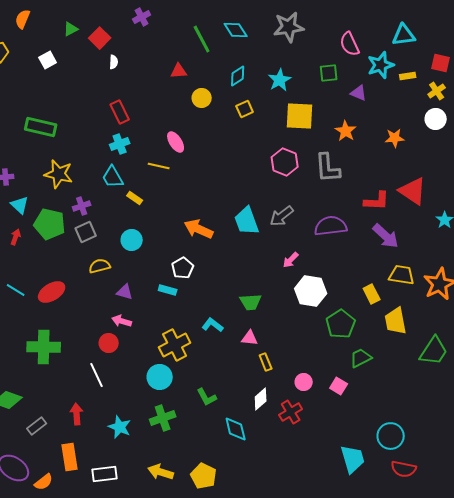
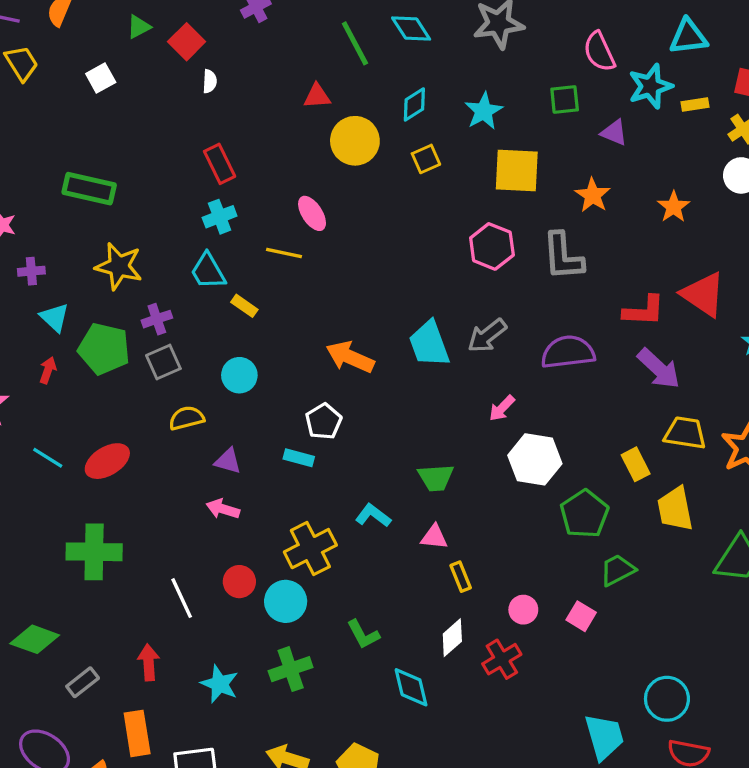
yellow circle: (202, 98) -> (355, 141), size x1.5
orange star: (395, 138) -> (674, 207), turned -30
red circle: (109, 343) -> (239, 582), moved

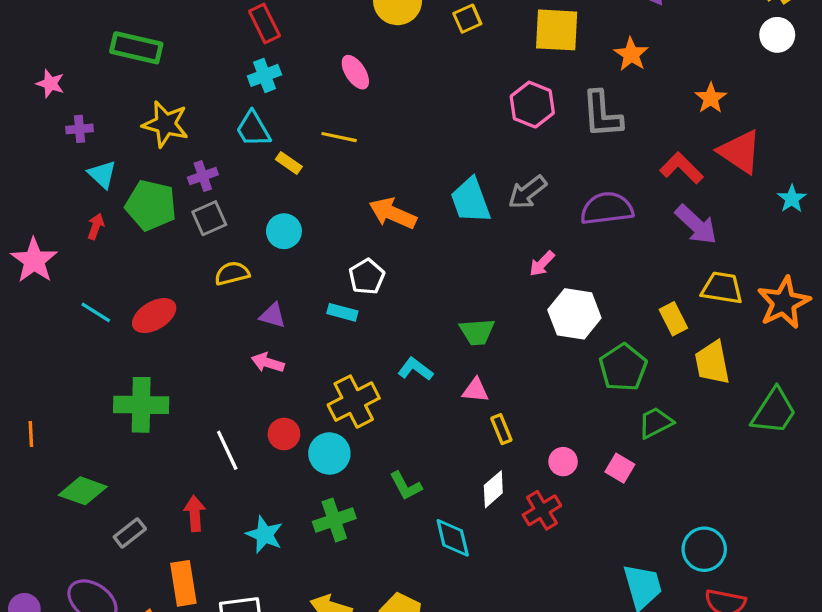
orange star: (674, 207) -> (711, 98), moved
yellow line: (284, 253) -> (339, 137), moved
red L-shape: (644, 311) -> (681, 168), turned -138

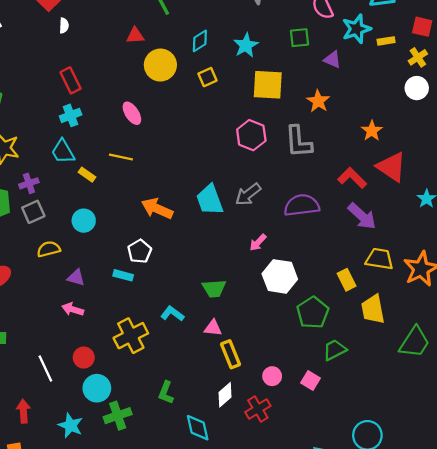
yellow rectangle: (501, 429) -> (230, 354), size x1.4
cyan circle: (329, 453) -> (97, 388), moved
green L-shape: (406, 486) -> (166, 393), turned 50

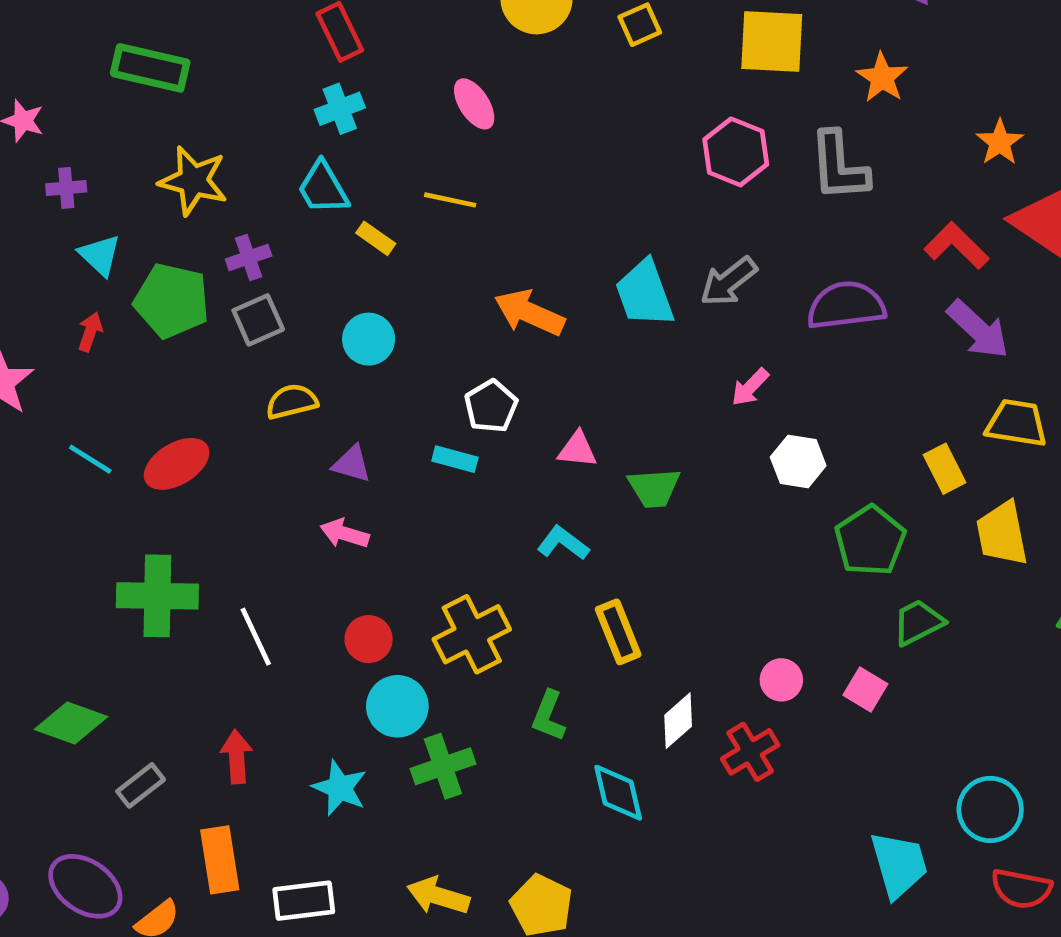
white hexagon: (280, 276) -> (798, 461), size x0.7
pink triangle: (213, 328) -> (577, 449), moved
yellow cross: (131, 336) -> (472, 634), moved
yellow rectangle: (230, 354) -> (618, 632), moved
white line: (45, 368) -> (256, 637), moved

